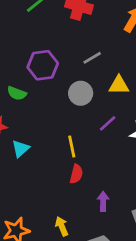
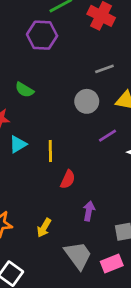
purple hexagon: (43, 65) -> (42, 35), moved
yellow line: (72, 147) -> (50, 151), moved
yellow arrow: (62, 226) -> (44, 228), turned -138

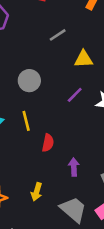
gray circle: (87, 101) -> (29, 81), moved

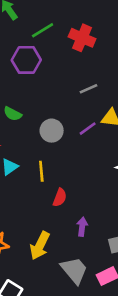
purple line: (75, 95) -> (88, 129), moved
yellow arrow: (37, 192) -> (40, 246), size x1.5

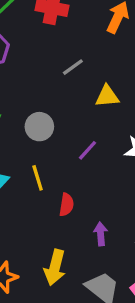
purple line: (88, 129) -> (88, 150), moved

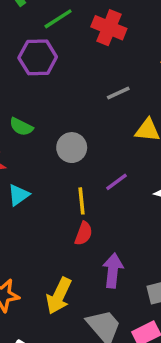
yellow line: (38, 178) -> (81, 201), moved
purple arrow: (101, 234) -> (113, 271), size x1.4

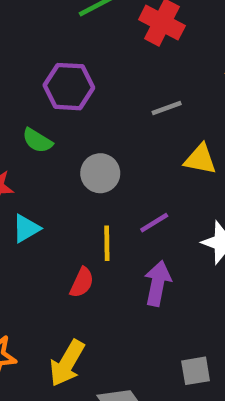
purple hexagon: (38, 57) -> (69, 87), moved
red semicircle: (84, 233) -> (82, 282), moved
purple arrow: (113, 271) -> (158, 283), moved

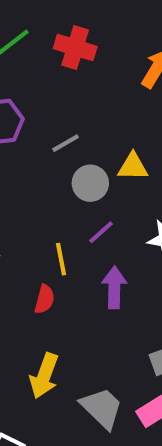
gray line: (167, 108) -> (66, 143), moved
gray circle: (100, 173) -> (90, 183), moved

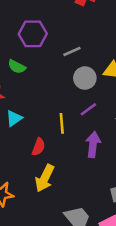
red semicircle: (45, 299) -> (38, 147), moved
yellow arrow: (44, 376) -> (45, 178), moved

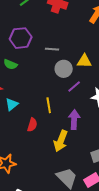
gray line: (72, 51) -> (52, 49), turned 32
purple line: (88, 109) -> (74, 86), moved
yellow arrow: (45, 178) -> (61, 141), moved

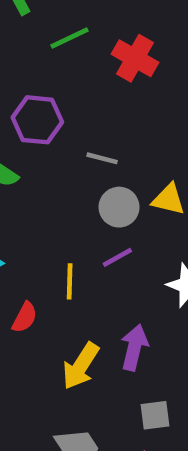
purple line: (74, 86) -> (117, 257), moved
purple arrow: (74, 120) -> (134, 347), moved

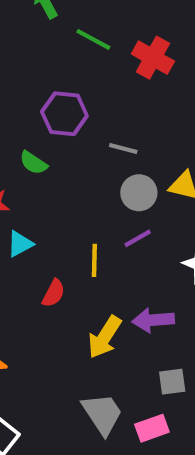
green line: (70, 38) -> (93, 39), turned 54
purple arrow: (134, 347) -> (153, 320), turned -108

